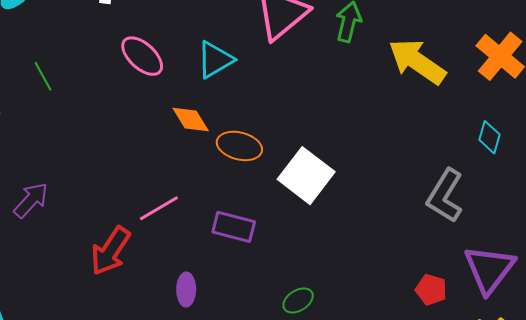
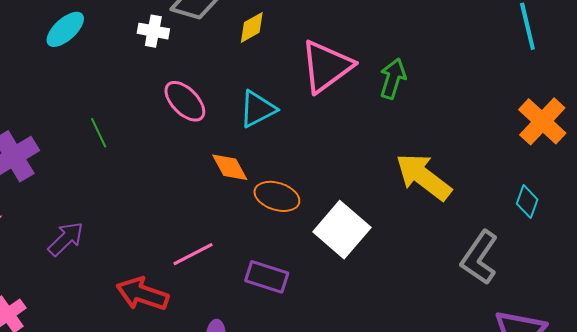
yellow arrow: (417, 62) -> (424, 177), moved
green line: (43, 76) -> (99, 133), moved
red arrow: (110, 251) -> (142, 294), turned 72

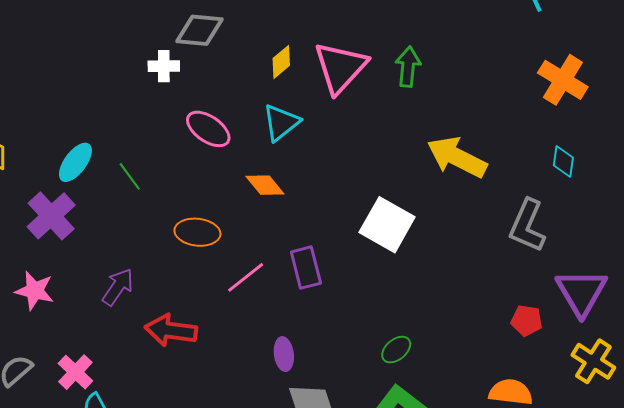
yellow diamond: (252, 27) -> (281, 62), moved
cyan ellipse: (65, 29) -> (75, 162), moved
orange ellipse: (277, 196) -> (197, 232), moved
purple rectangle: (267, 277) -> (306, 268), moved, turned 69
red arrow: (142, 294) -> (171, 330), moved

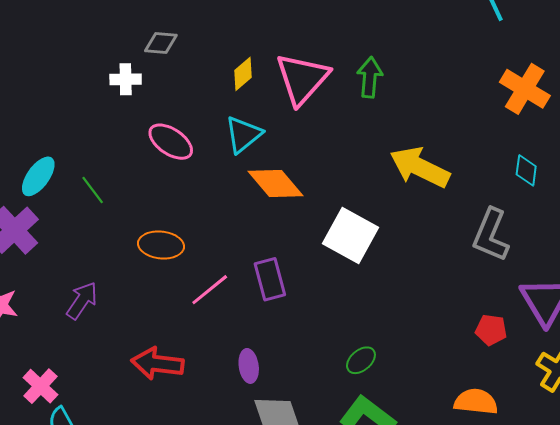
gray diamond: (199, 30) -> (161, 43), size x0.7
orange diamond: (265, 185) -> (276, 183), moved, size x1.4
red arrow: (171, 330) -> (157, 364), moved

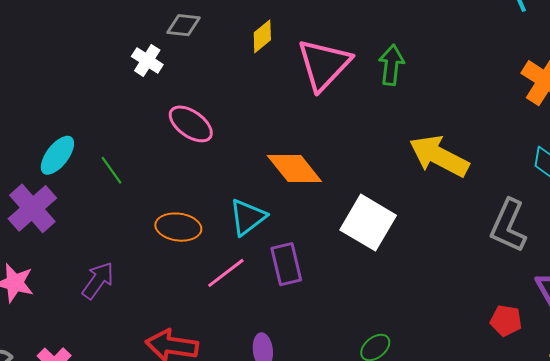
yellow diamond: (243, 74) -> (262, 36), moved
white cross: (126, 79) -> (147, 60), turned 32
cyan triangle: (243, 134) -> (248, 217), moved

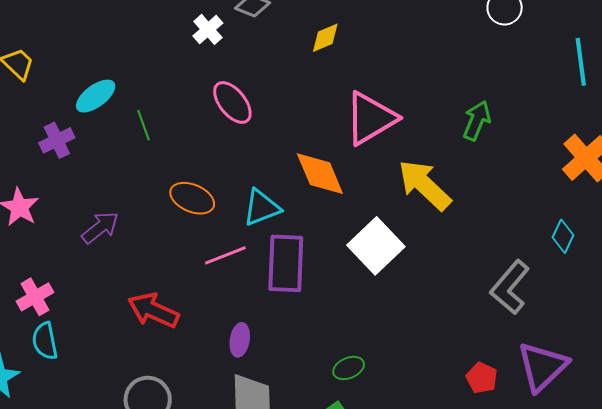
pink triangle: (324, 65) -> (371, 118), moved
green arrow: (391, 65) -> (477, 121), moved
yellow arrow: (439, 156) -> (424, 185), moved
purple cross: (32, 208) -> (57, 140), size x0.7
purple rectangle: (286, 264) -> (286, 263), size x1.4

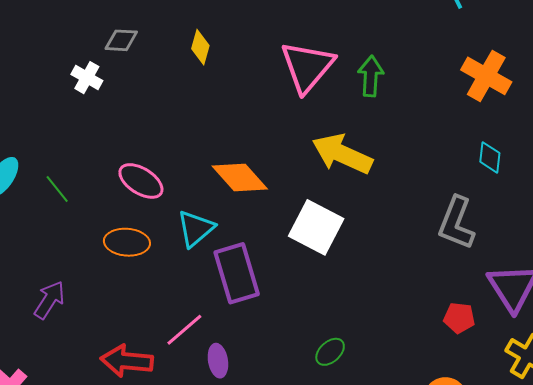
yellow diamond: (325, 38) -> (200, 47), turned -32
pink ellipse: (232, 102) -> (141, 181), moved
pink triangle: (371, 118) -> (307, 67), moved
pink line: (225, 255) -> (184, 330), moved

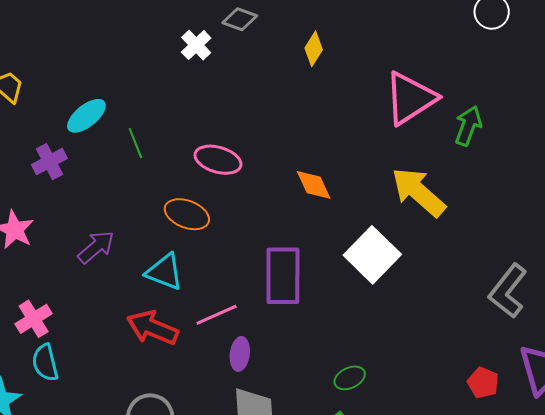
orange diamond: (240, 177) -> (314, 185), size x0.7
pink ellipse: (141, 181) -> (218, 160), turned -33
cyan triangle: (196, 229) -> (164, 272), moved, turned 45

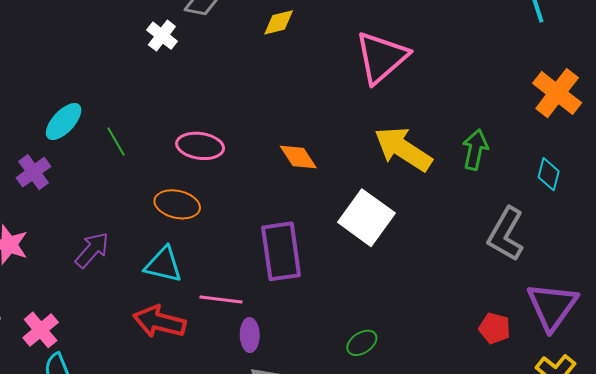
yellow diamond: (314, 49) -> (279, 22), turned 52
green arrow: (468, 126) -> (475, 150), moved
pink line: (217, 315) -> (221, 300), turned 39

